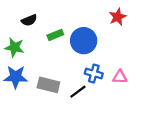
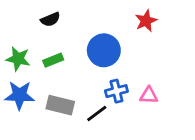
black semicircle: (29, 20) -> (50, 19), moved
green rectangle: (55, 35) -> (53, 60), moved
blue cross: (94, 73) -> (116, 91), turned -30

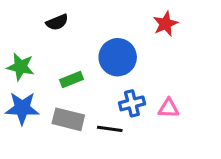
green rectangle: (53, 60) -> (71, 80), moved
black line: (97, 114) -> (110, 129), turned 45

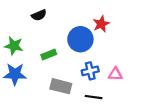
red star: (165, 24) -> (101, 24), moved
gray rectangle: (68, 119) -> (61, 86), moved
black line: (110, 129) -> (94, 97), moved

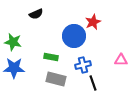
green rectangle: (49, 54) -> (51, 57), moved, turned 32
pink triangle: (115, 74) -> (121, 60), moved
black line: (94, 97) -> (93, 83), moved, turned 63

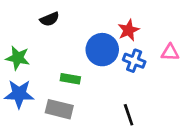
pink triangle: (121, 60) -> (170, 52), moved
blue cross: (83, 65) -> (134, 61), moved, turned 35
gray rectangle: (56, 79) -> (59, 109), moved

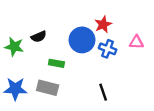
black semicircle: (50, 19) -> (39, 37), moved
blue star: (19, 94) -> (15, 89), moved

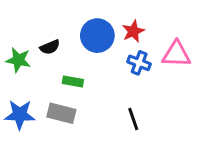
blue circle: (82, 40) -> (97, 36), moved
pink triangle: (136, 42) -> (176, 54), size x1.5

